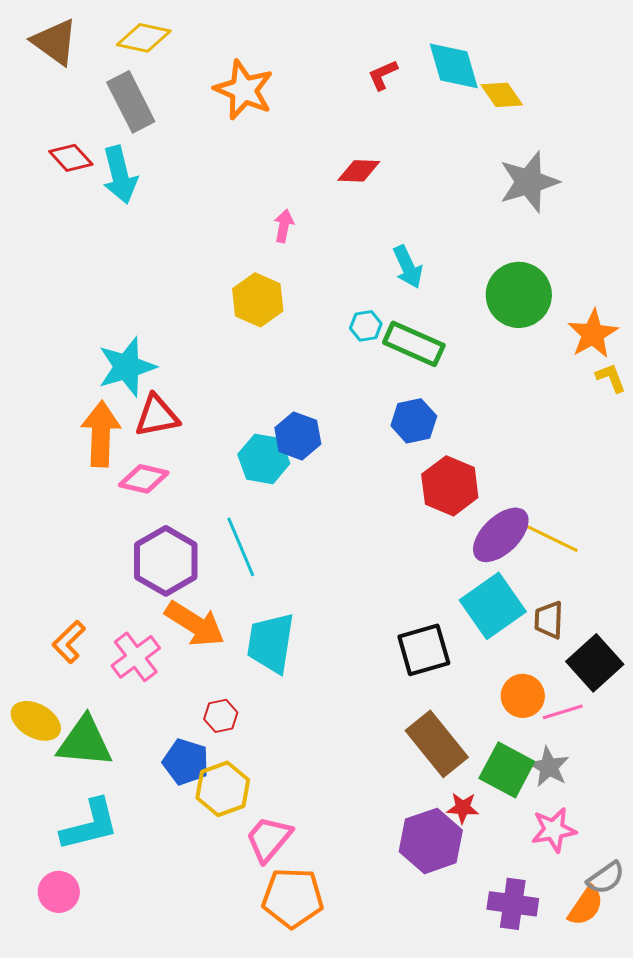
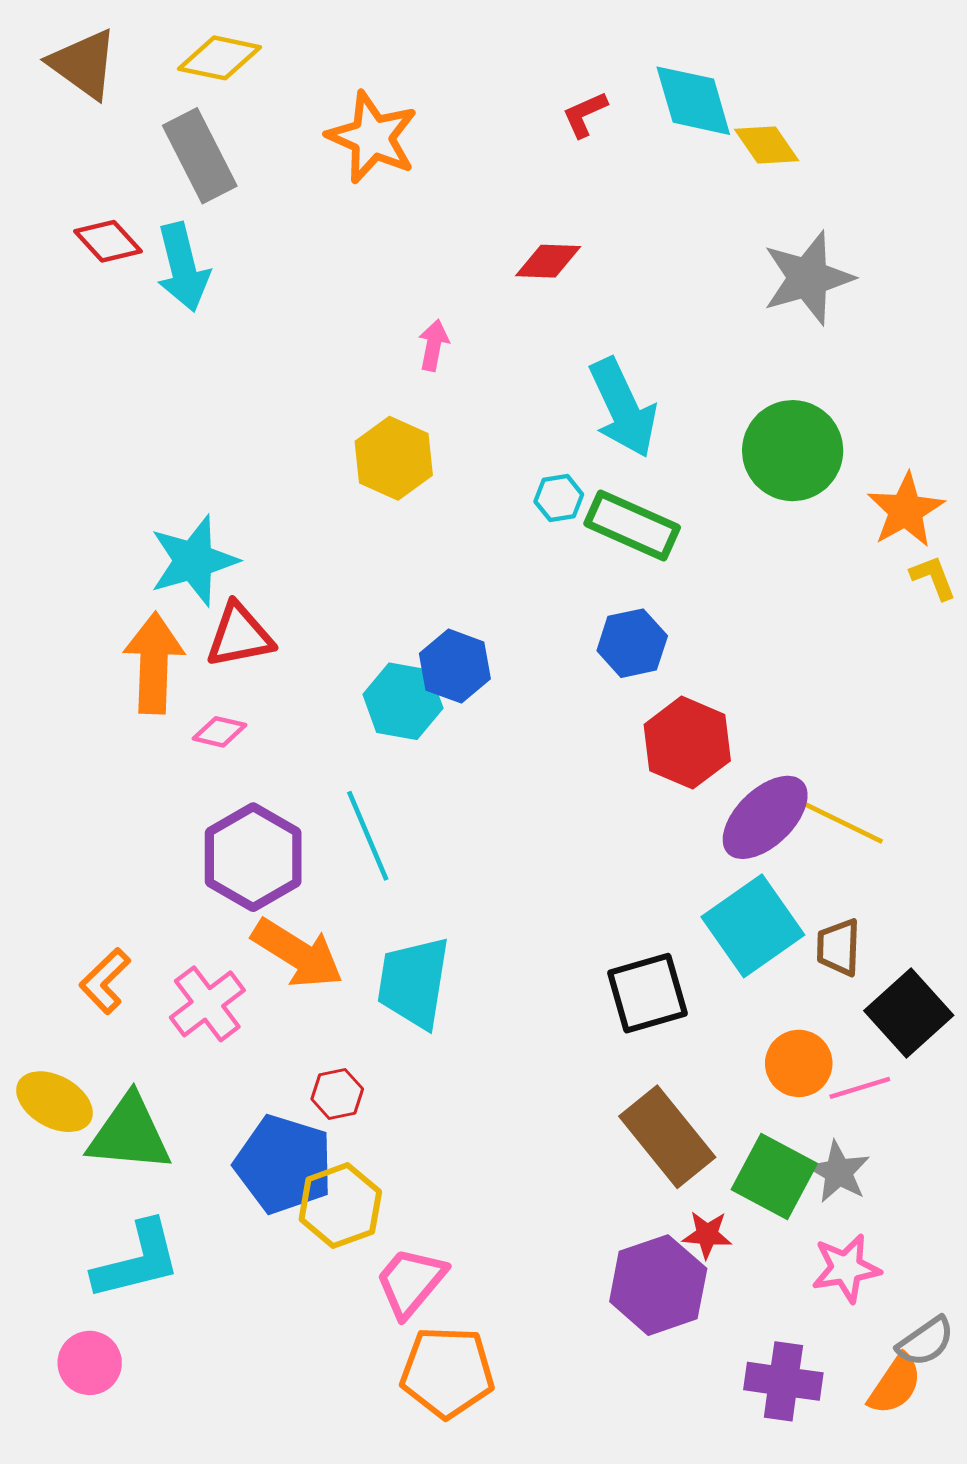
cyan arrow: (408, 267) -> (623, 408), size x1.5
pink diamond: (144, 479) -> (220, 732), size x0.7
blue pentagon: (186, 762) -> (284, 1164), size x1.4

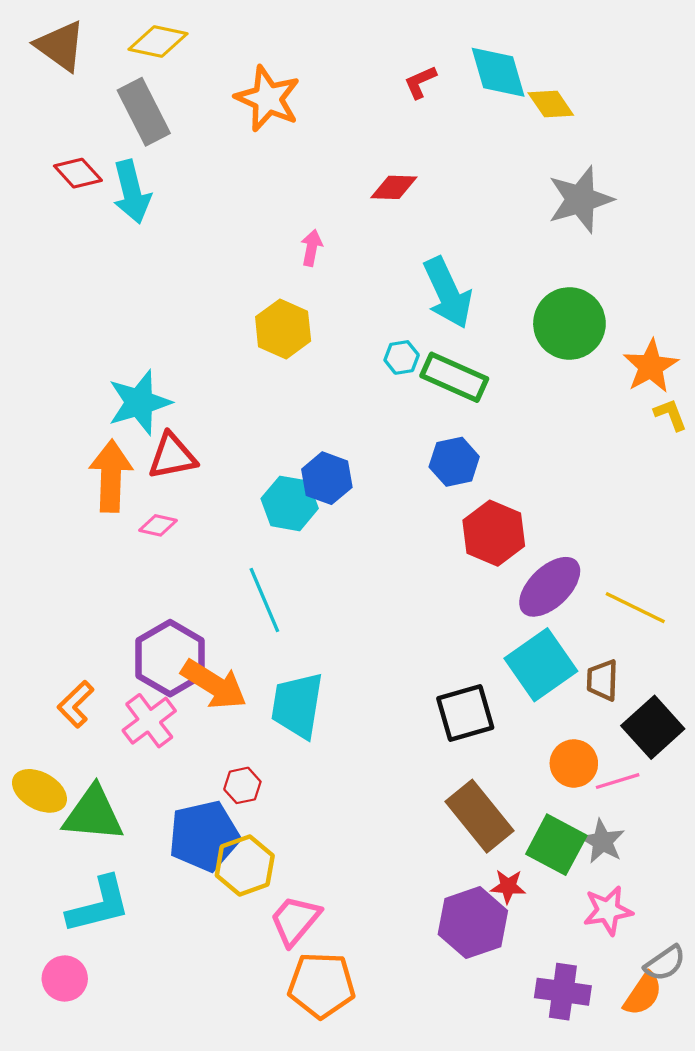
yellow line: (842, 822) -> (635, 608), moved
purple hexagon: (253, 857) -> (170, 658), moved
blue pentagon: (284, 1164) -> (204, 836), turned -30

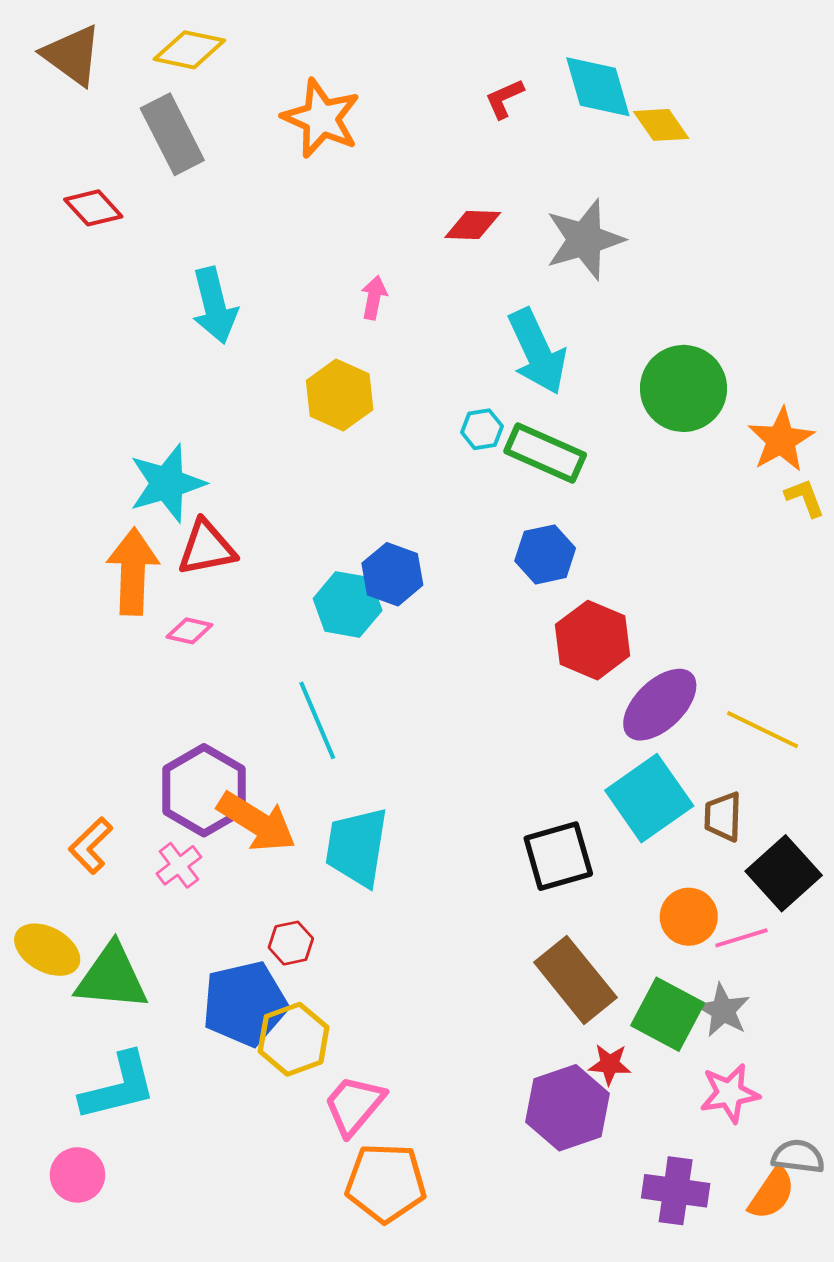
cyan arrow: (132, 192) -> (214, 305), moved
gray star: (580, 199) -> (585, 240), moved
pink cross: (149, 721) -> (179, 865), size x0.7
gray semicircle: (665, 963) -> (798, 1156), turned -138

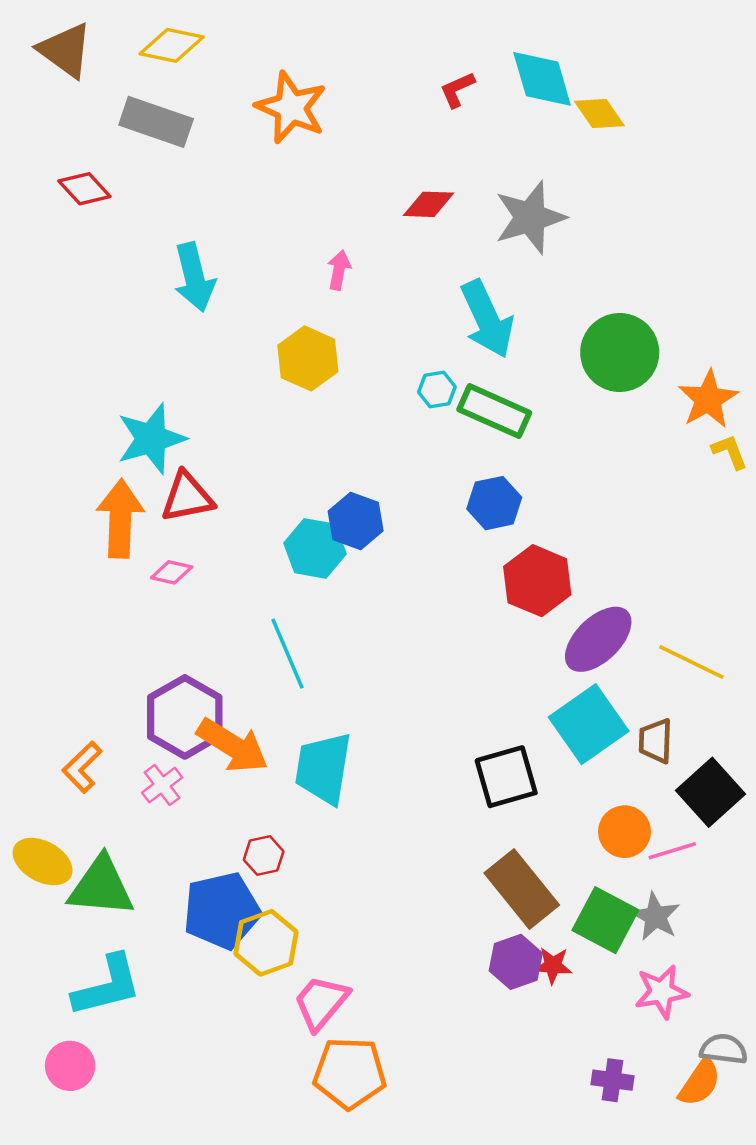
gray rectangle: (172, 134) -> (156, 122), turned -44
purple hexagon: (568, 1108) -> (516, 962), moved, size x0.7
purple cross: (676, 1191) -> (613, 1080), size x0.7

